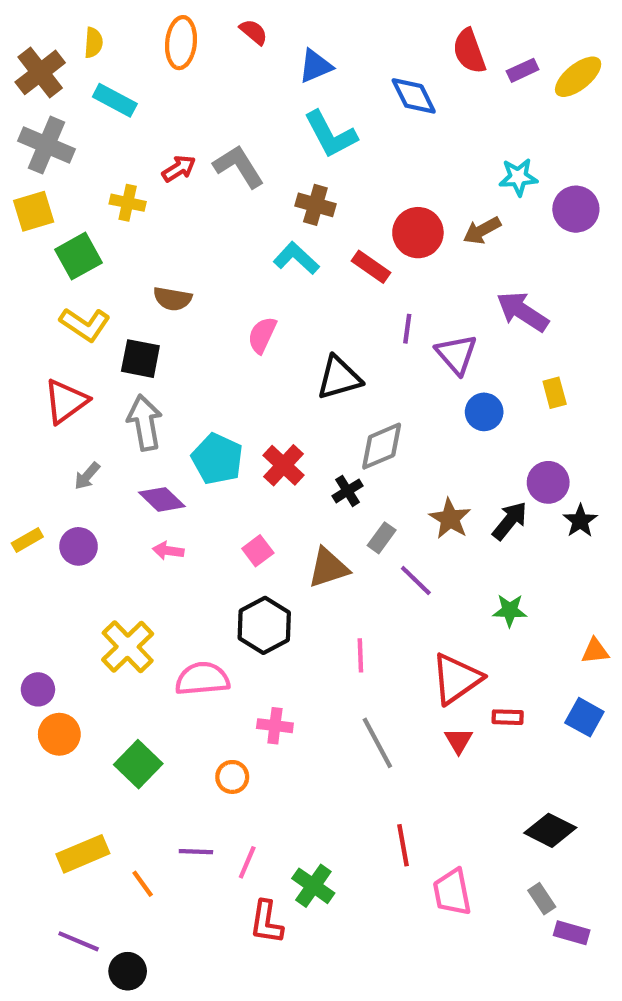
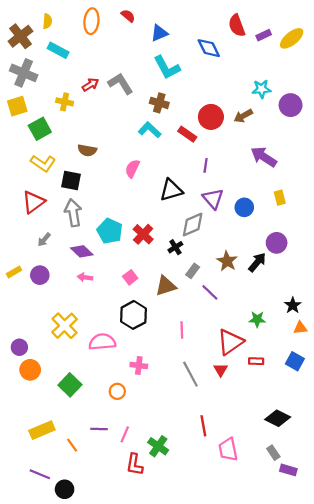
purple triangle: (456, 354) -> (213, 199), moved
black star: (580, 521) -> (293, 305), moved
green star: (510, 610) -> (257, 319), moved
red triangle: (459, 741) -> (221, 370), moved

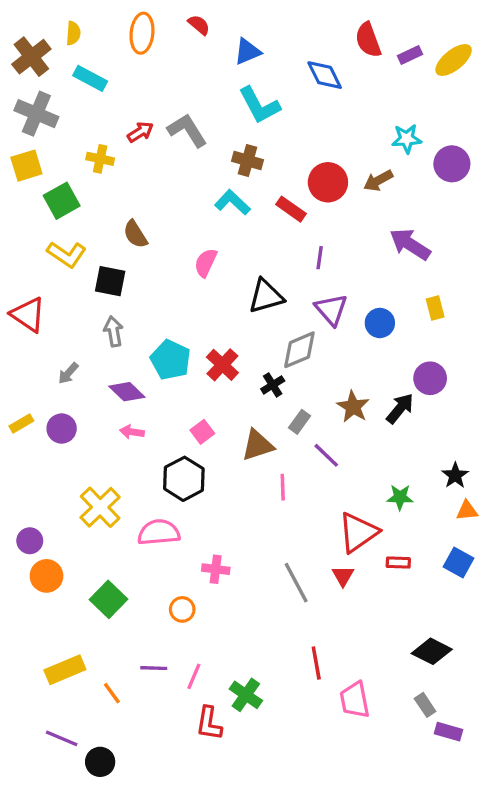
brown semicircle: (87, 150) -> (135, 234), turned 48
red triangle: (33, 202) -> (28, 315), moved, turned -50
gray arrow: (73, 213) -> (114, 331), size x0.7
black hexagon: (133, 315) -> (184, 479), moved
pink line: (182, 330) -> (283, 487), moved

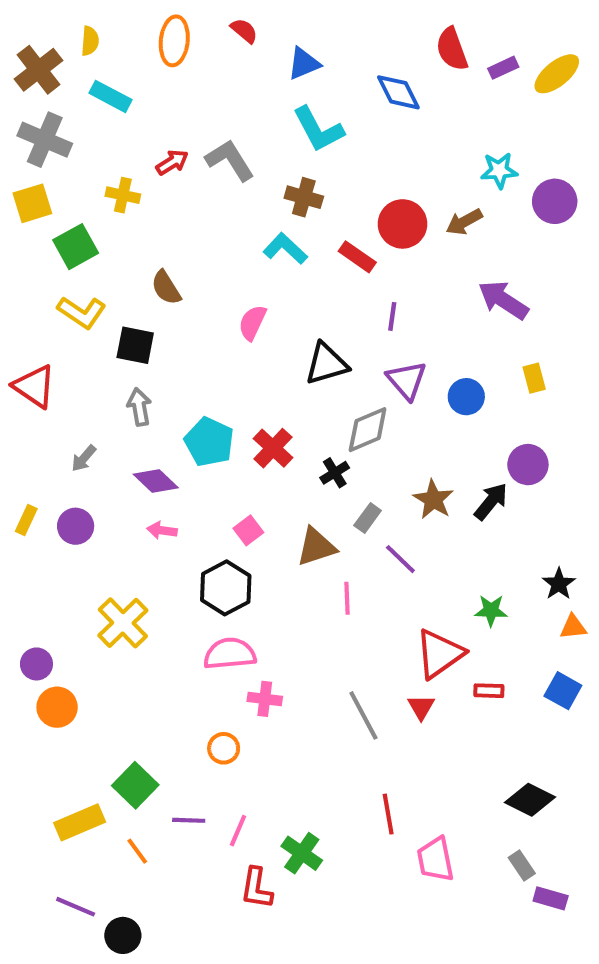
yellow rectangle: (21, 423) -> (26, 520), turned -35
pink semicircle: (159, 532) -> (230, 654), moved
green square: (108, 599) -> (135, 785), moved

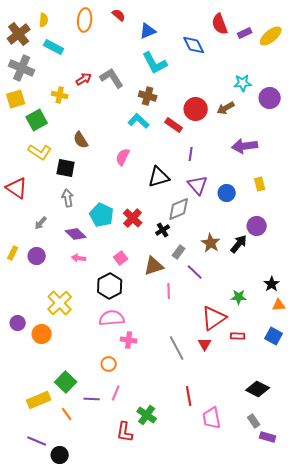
purple arrow: (503, 300) -> (245, 146), turned -40
orange circle: (57, 707) -> (42, 334), moved
pink line: (238, 831) -> (116, 393), moved

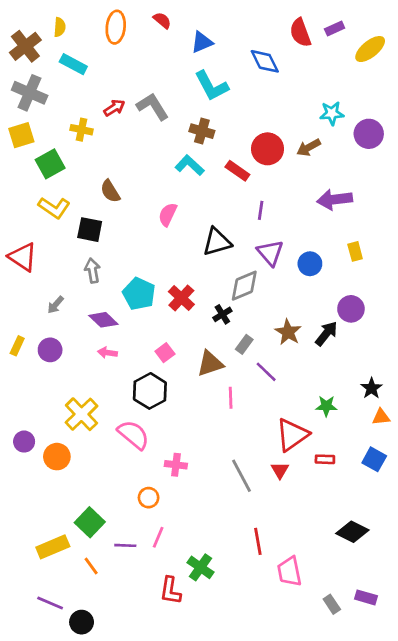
purple rectangle: (245, 33) -> (335, 28), moved
pink semicircle: (112, 318) -> (133, 435), moved, turned 45
gray rectangle: (254, 421) -> (332, 604), moved

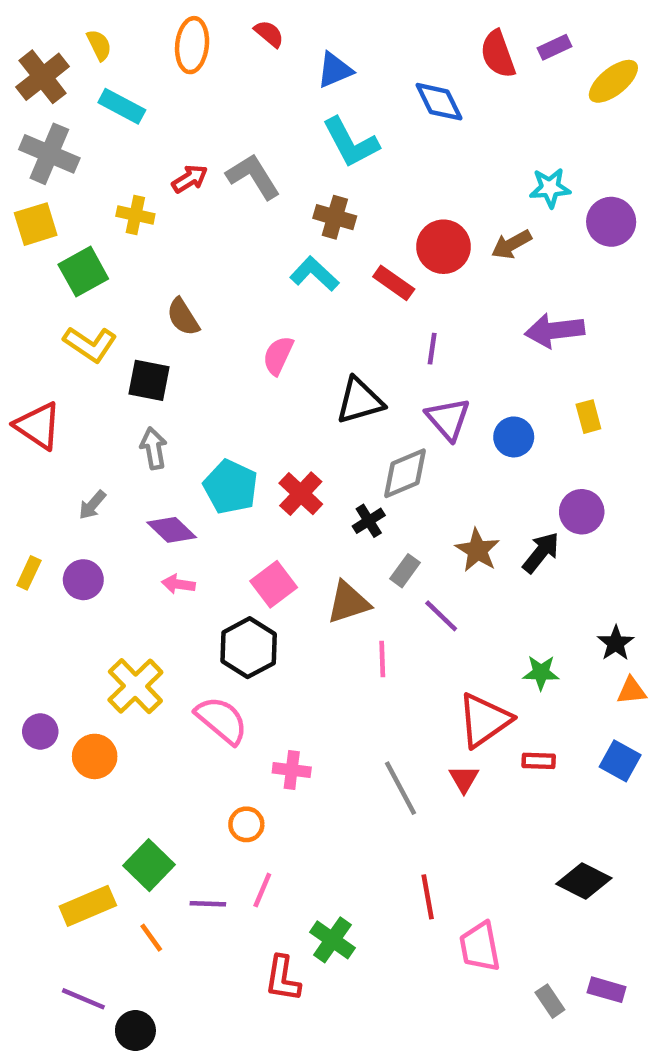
yellow semicircle: (60, 27) -> (99, 45), turned -30
pink square: (165, 353) -> (274, 584), size x1.4

